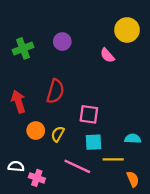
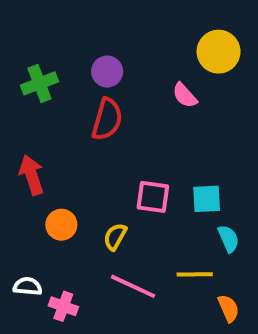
red semicircle: (55, 91) -> (107, 119), moved
yellow semicircle: (58, 134) -> (115, 237), moved
cyan semicircle: (133, 139) -> (228, 239), turned 63
cyan square: (93, 142) -> (207, 199), moved

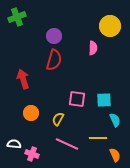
green cross: (39, 83) -> (17, 17), moved
pink semicircle: (185, 95) -> (93, 48), turned -136
red arrow: (32, 175) -> (23, 79), moved

